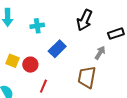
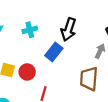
black arrow: (85, 20) -> (69, 29), moved

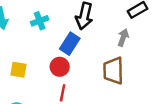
red circle: (27, 72) -> (60, 67), moved

